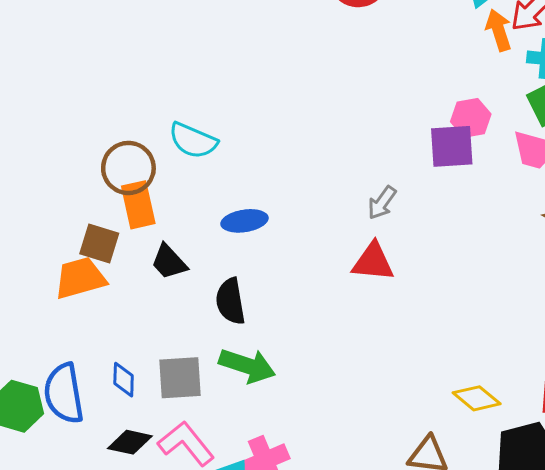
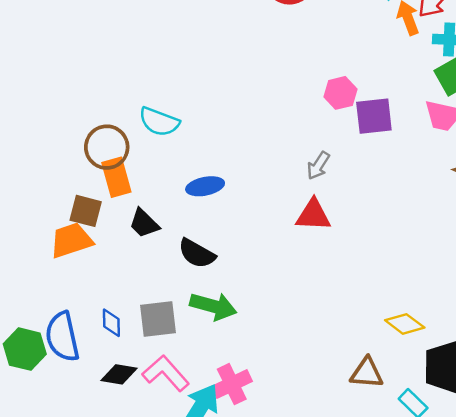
pink hexagon: (471, 118) -> (340, 93), moved
black semicircle: (230, 301) -> (197, 253), turned -48

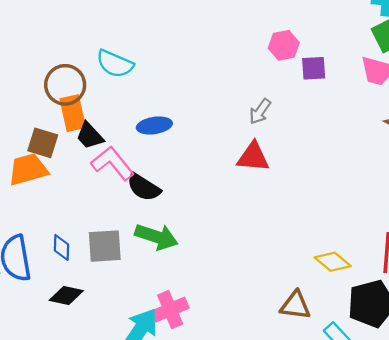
purple square: (374, 116) -> (314, 68), size x0.7
black trapezoid: (144, 223) -> (90, 136), moved
pink L-shape: (166, 373) -> (113, 163), moved

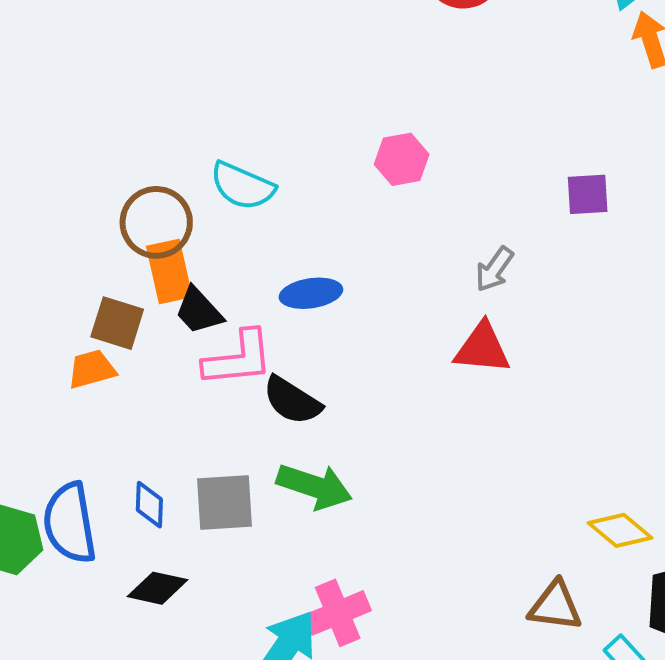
pink hexagon: (284, 45) -> (402, 159), moved
pink L-shape: (113, 163) -> (238, 359), turned 123
orange trapezoid: (28, 169) -> (92, 369), size x0.7

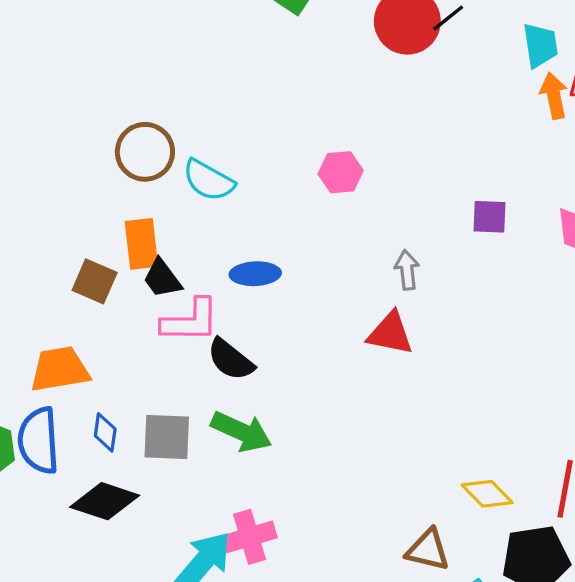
brown circle: (156, 222) -> (145, 152), moved
gray arrow: (494, 269) -> (407, 270), turned 132
orange trapezoid: (92, 369) -> (60, 369), moved, size x1.5
black diamond: (157, 588) -> (105, 501), size x1.4

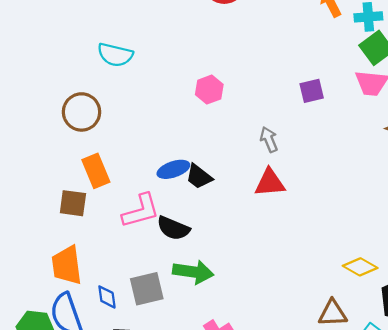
cyan semicircle: (209, 180) -> (115, 55), moved
black trapezoid: (162, 278) -> (199, 177), moved
orange trapezoid: (60, 369) -> (67, 265), turned -72

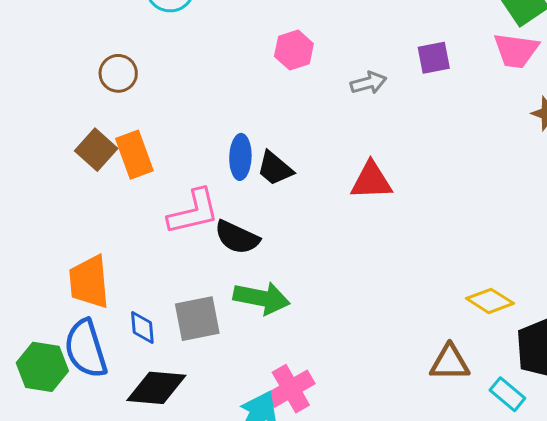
brown circle: (82, 112) -> (118, 73), size x0.7
gray arrow: (269, 139) -> (368, 83), moved, turned 95
blue ellipse: (173, 169) -> (240, 157), turned -72
brown square: (73, 203) -> (96, 150), moved, turned 32

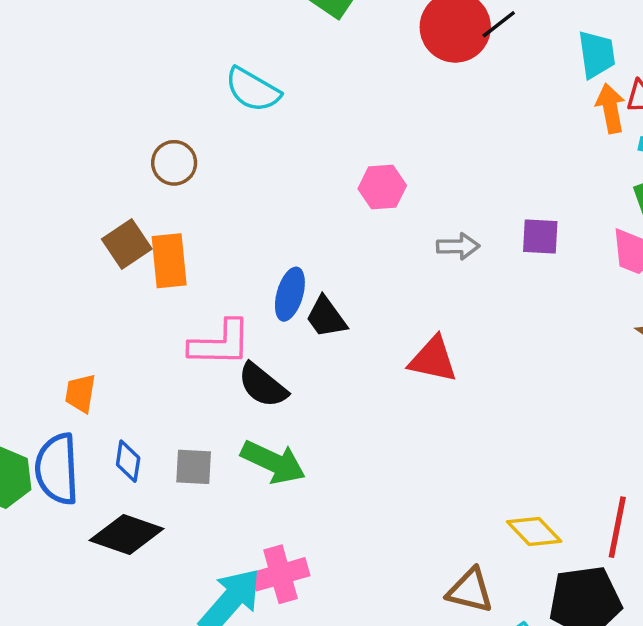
orange trapezoid: (89, 282) -> (80, 393), size x0.6
gray square: (197, 319) -> (194, 467), size x0.7

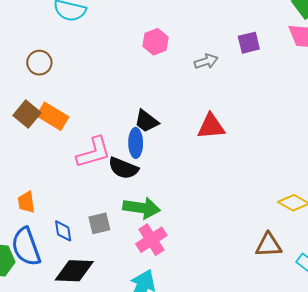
orange rectangle: (169, 261) -> (53, 116), turned -36
blue ellipse: (290, 294) -> (136, 143), moved
pink cross: (281, 574) -> (151, 240), moved

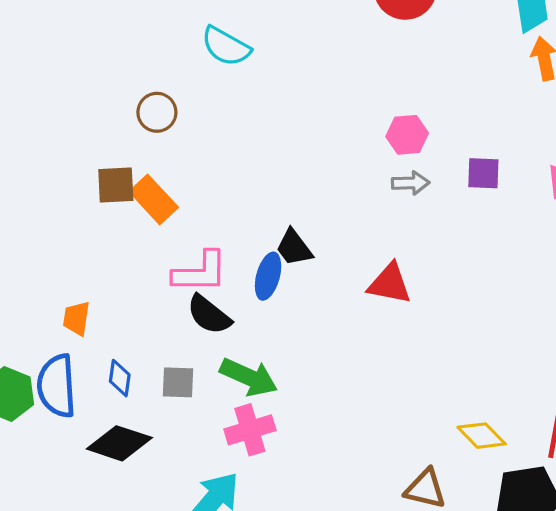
pink hexagon: (156, 42) -> (407, 135), moved
brown square: (27, 114) -> (116, 185), turned 32
black semicircle: (123, 168) -> (209, 315), moved

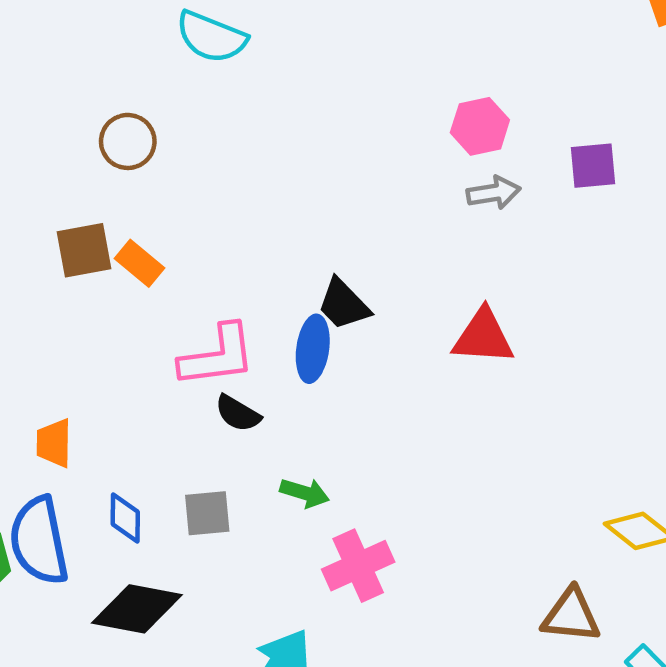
orange rectangle: (154, 199) -> (139, 263), size x0.7
black semicircle: (209, 315) -> (238, 413), size x0.7
green arrow: (249, 377) -> (305, 493), size x0.6
pink cross: (250, 430) -> (358, 566), moved

